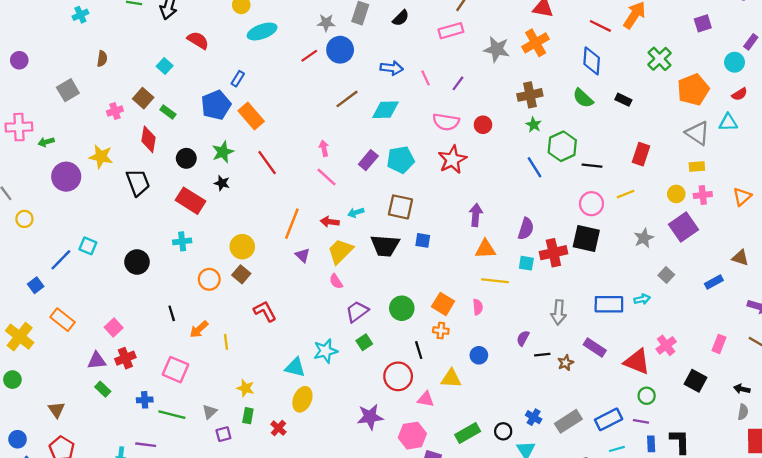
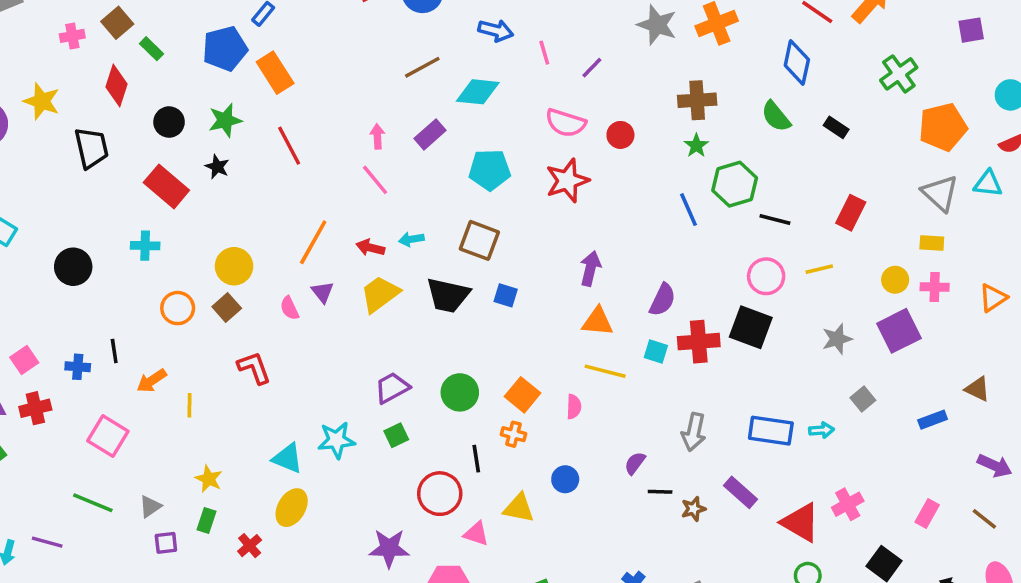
purple rectangle: (368, 160) -> (430, 134), moved
pink semicircle: (336, 281) -> (289, 308), moved
blue cross: (145, 400) -> (78, 367), moved

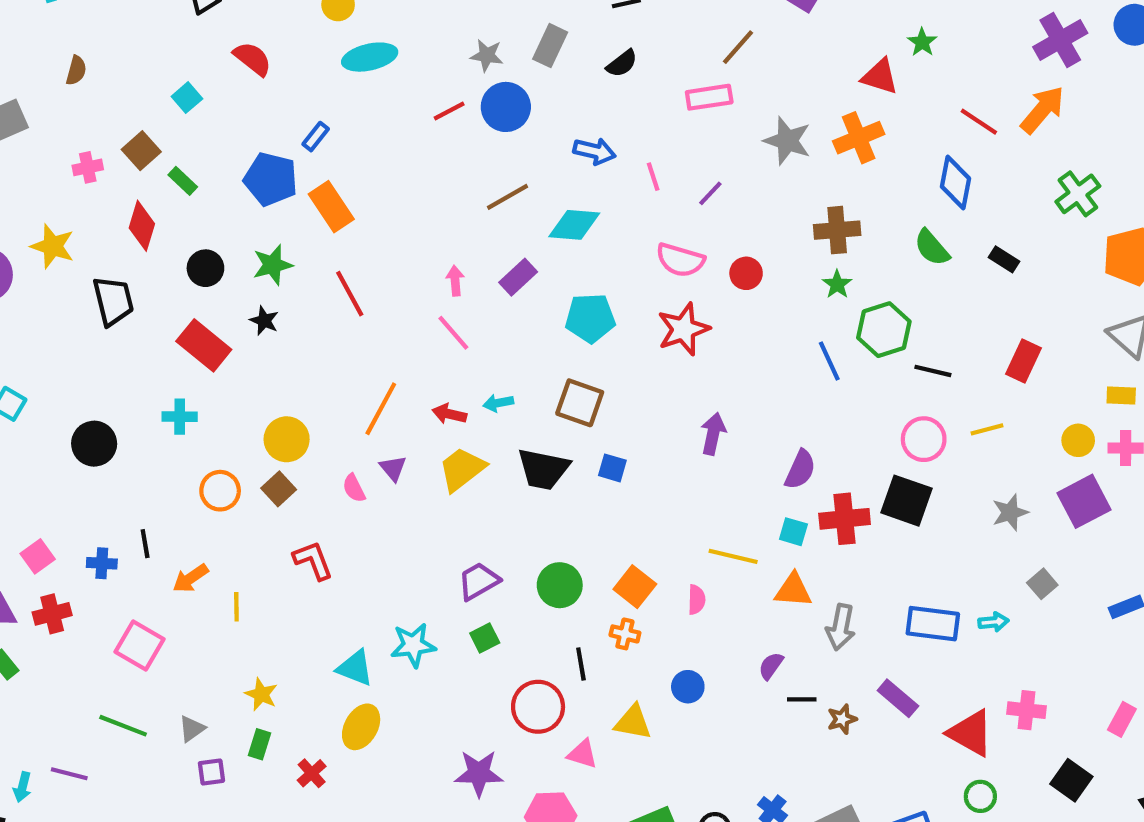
blue pentagon: (225, 49) -> (271, 179), turned 30
orange triangle: (598, 322) -> (793, 590), moved
pink cross: (848, 504) -> (1027, 710), turned 36

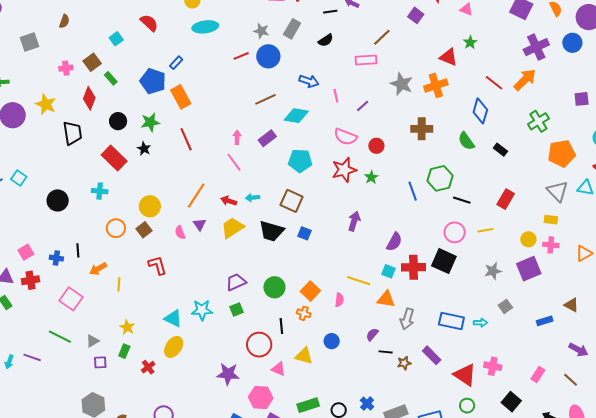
green star: (837, 284) -> (371, 177), moved

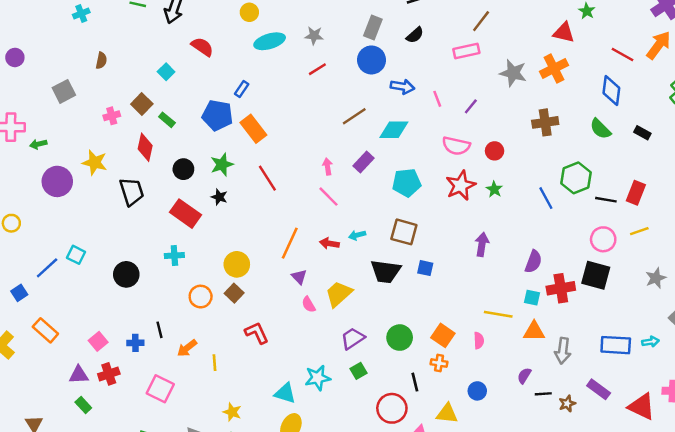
gray star: (261, 31) -> (314, 36), moved
blue circle: (268, 56) -> (372, 60), moved
red rectangle: (506, 199) -> (636, 193), moved
yellow trapezoid: (232, 228) -> (339, 294), moved
pink semicircle: (180, 232) -> (309, 304), moved

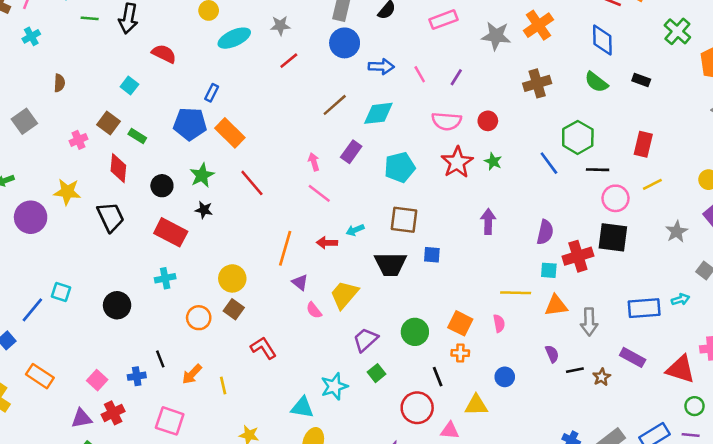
black line: (606, 200) -> (598, 170), moved
purple semicircle: (524, 376) -> (552, 354), turned 133

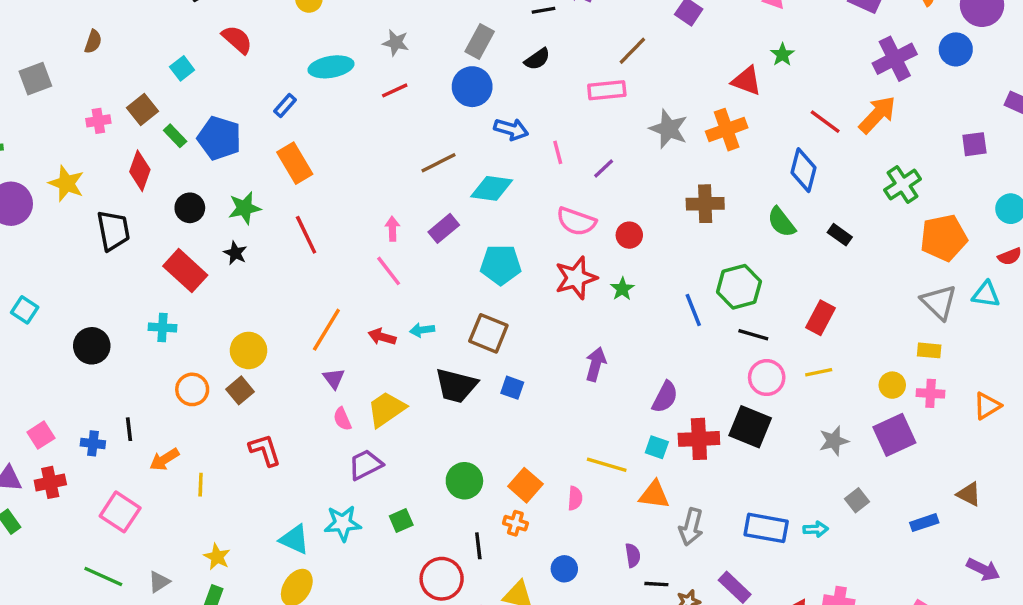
cyan ellipse: (234, 38) -> (331, 67), moved
blue pentagon: (190, 124) -> (219, 138), moved
purple trapezoid: (366, 340) -> (366, 465), moved

